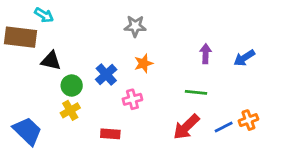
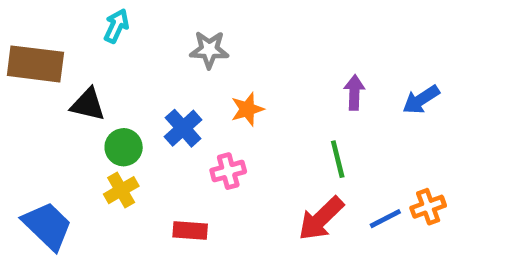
cyan arrow: (44, 15) -> (116, 26), moved, turned -96
gray star: (135, 26) -> (209, 50), moved
green line: (196, 92) -> (338, 159), turned 70

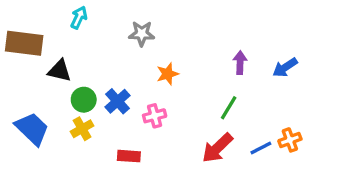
blue cross: (183, 128) -> (118, 101), moved
green line: (338, 159) -> (229, 108), turned 45
blue trapezoid: (47, 226) -> (32, 129), moved

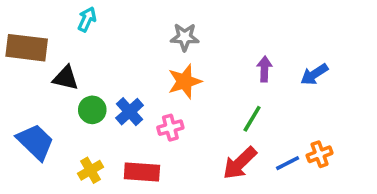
gray star: (142, 34) -> (185, 37), moved
orange star: (167, 74) -> (185, 81), size x1.4
yellow cross: (82, 129) -> (90, 170), moved
red rectangle: (129, 156) -> (142, 172), size x1.4

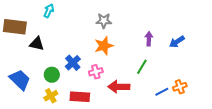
green circle: (92, 110) -> (52, 75), moved
red arrow: (240, 163) -> (119, 87), moved, turned 45

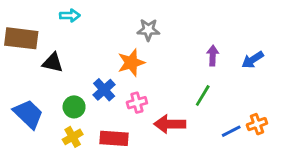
cyan arrow: (49, 11) -> (70, 15), turned 64
orange star: (104, 46) -> (131, 63), moved

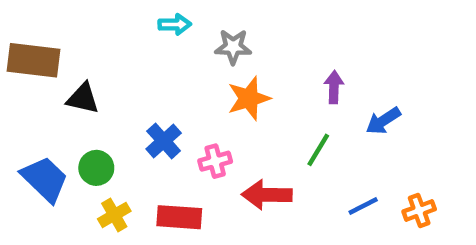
cyan arrow: (70, 15) -> (175, 24), moved
blue arrow: (253, 60) -> (383, 121), moved
orange star: (131, 63) -> (249, 98), moved
green circle: (74, 107) -> (96, 168), moved
orange cross: (257, 124) -> (419, 210), moved

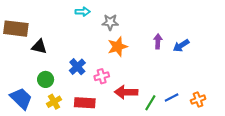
blue arrow: (383, 121) -> (181, 46), moved
green line: (318, 150) -> (150, 103), moved
blue trapezoid: (45, 179) -> (21, 99), moved

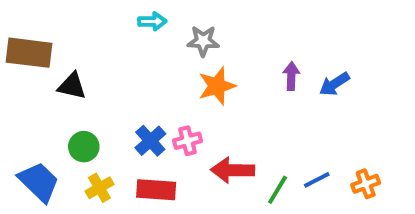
blue cross: (77, 67) -> (150, 141), moved

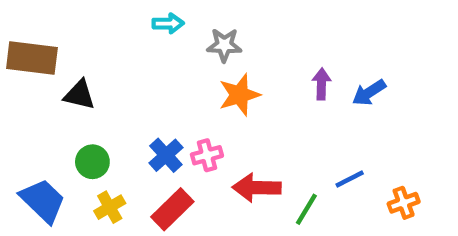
blue line: (317, 180) -> (350, 179), moved
red rectangle: (156, 190) -> (172, 209), turned -48

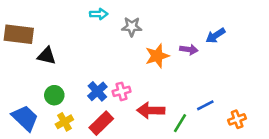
purple arrow: (321, 84) -> (189, 49), turned 96
blue arrow: (369, 93) -> (215, 36), moved
orange star: (239, 95) -> (157, 56), moved

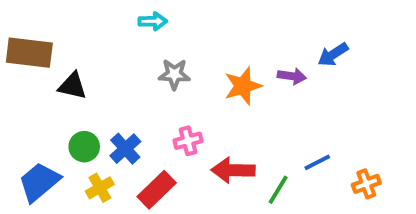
gray star: (132, 27) -> (174, 74), moved
blue cross: (97, 91) -> (125, 149), moved
blue trapezoid: (25, 118) -> (39, 182), turned -84

